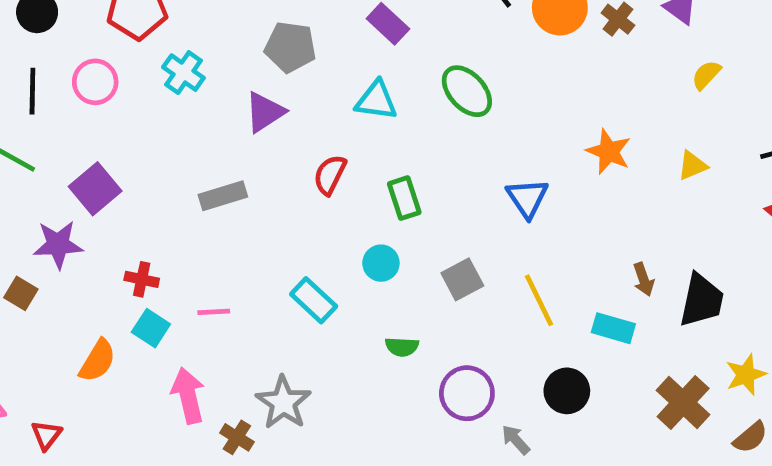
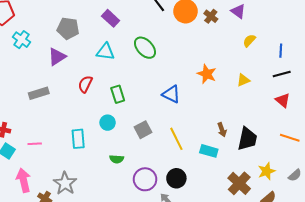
blue triangle: (527, 198) -> (171, 94), turned -30
cyan rectangle: (314, 300) -> (78, 139), turned 42
black circle: (567, 391) -> (176, 178), moved

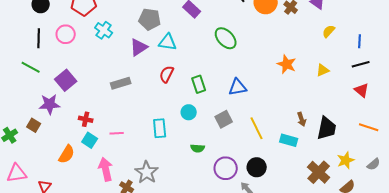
cyan triangle: (106, 52) -> (168, 42), moved
blue triangle: (171, 94) -> (238, 87), moved, turned -36

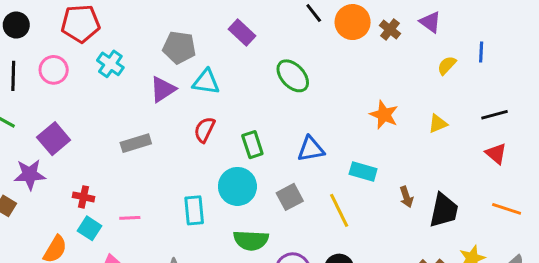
blue line: (360, 41) -> (481, 52), moved
cyan circle: (189, 112) -> (237, 186), size x1.6
cyan rectangle: (289, 140) -> (363, 172), moved
green semicircle: (198, 148) -> (251, 240), size x1.6

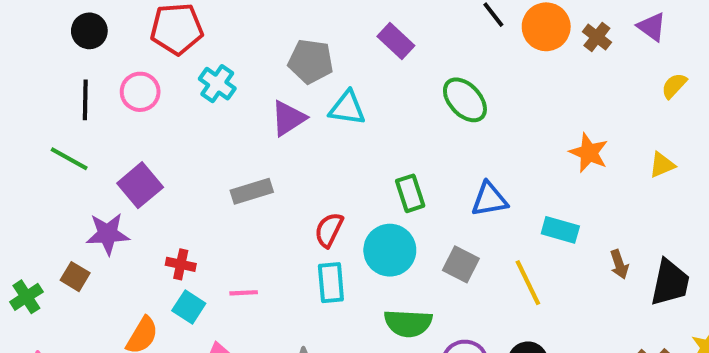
red semicircle: (205, 130) -> (329, 230), moved
gray square: (290, 197) -> (461, 264), turned -35

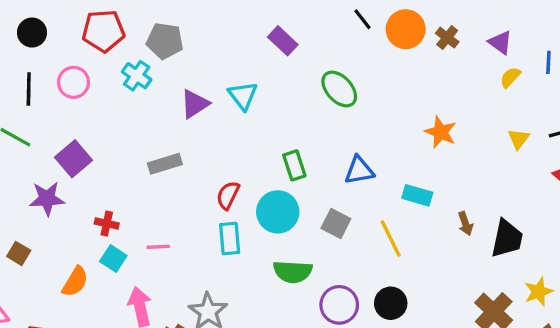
purple triangle: (652, 27) -> (500, 43), moved
gray pentagon: (311, 61) -> (165, 41), moved
cyan triangle: (347, 108) -> (243, 96), turned 44
yellow triangle: (662, 165) -> (519, 139), moved, turned -30
brown square: (75, 277) -> (19, 253), moved

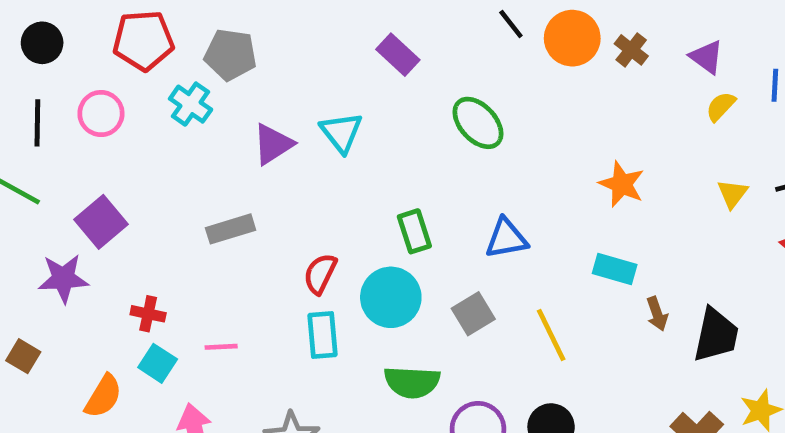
cyan rectangle: (417, 195) -> (615, 269), moved
gray square: (336, 224) -> (473, 314), turned 32

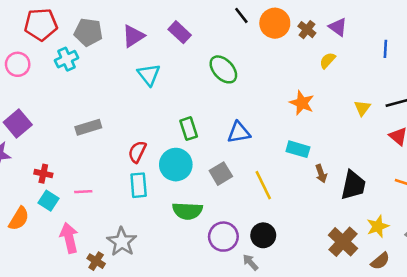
purple triangle: (707, 57) -> (338, 27), moved
cyan cross: (191, 104) -> (67, 59), turned 30
yellow semicircle: (721, 106) -> (328, 60), moved
purple triangle: (273, 144) -> (133, 36), moved

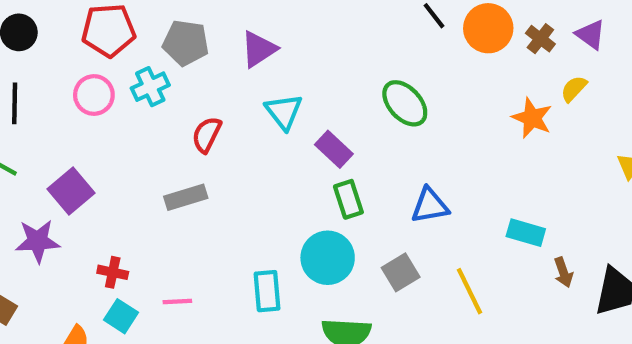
purple rectangle: (180, 32) -> (334, 149), moved
pink circle: (18, 64) -> (94, 95), moved
orange star: (302, 103) -> (532, 118), moved
red semicircle: (137, 152) -> (207, 135), moved

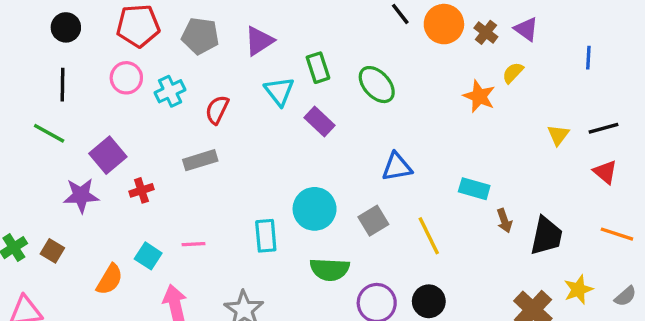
cyan cross: (150, 87) -> (170, 91), moved
green rectangle: (348, 199) -> (318, 68), moved
red cross: (113, 272) -> (141, 190), moved, turned -30

